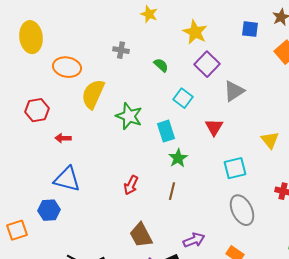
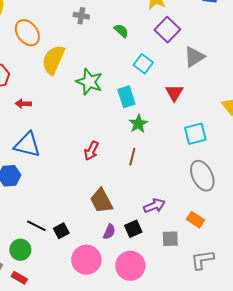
orange ellipse: (67, 67) -> (27, 33), turned 44

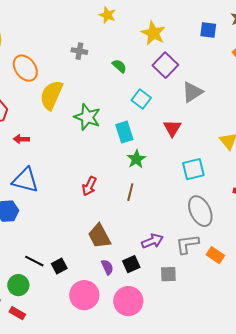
orange rectangle: (195, 220) -> (215, 255), moved
purple semicircle: (109, 232) -> (107, 267), turned -49
gray L-shape: (202, 260) -> (187, 244), moved

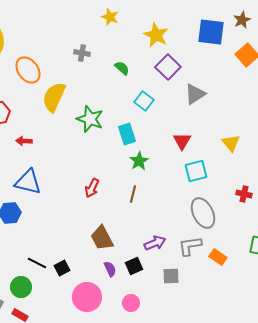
blue square: (208, 30) -> (211, 32), size x1.6
red triangle: (172, 128) -> (182, 141), moved
pink circle: (128, 301) -> (131, 303), size x0.6

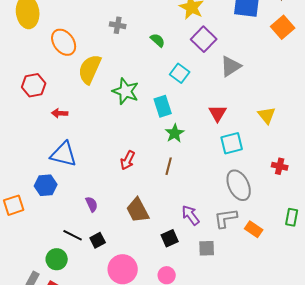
purple arrow: (155, 243) -> (191, 215), turned -105
purple semicircle: (110, 269) -> (92, 204), moved

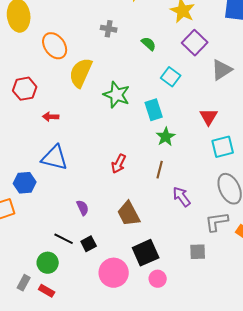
blue hexagon: (46, 185) -> (25, 183), moved
purple arrow: (191, 215) -> (182, 197), moved
black square: (170, 238) -> (146, 253), moved, size x1.5

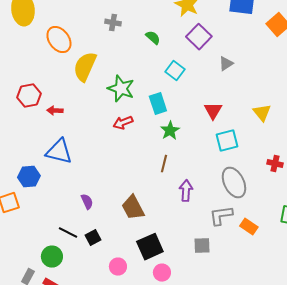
gray triangle: (222, 70) -> (226, 64), size x0.7
red hexagon: (25, 89) -> (29, 96), moved
red arrow: (119, 164) -> (123, 123), moved, turned 42
purple arrow: (182, 197) -> (186, 191), turned 40
pink circle: (114, 273) -> (118, 267), size x0.6

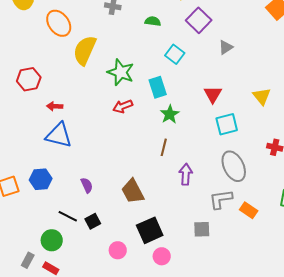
green semicircle: (153, 38) -> (153, 21), turned -35
red arrow: (55, 111) -> (55, 106), moved
blue hexagon: (29, 177) -> (41, 179), moved

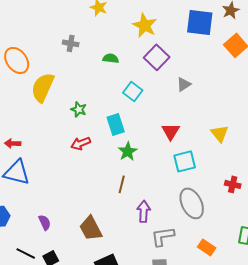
green star: (121, 72) -> (79, 109), size x0.6
gray L-shape: (221, 199) -> (163, 236), moved

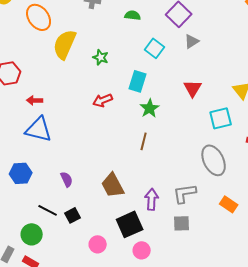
gray triangle: (184, 84) -> (192, 41), moved
green star: (79, 109) -> (101, 57), moved
cyan rectangle: (116, 124) -> (138, 81), turned 35
cyan square: (185, 161) -> (221, 118), moved
purple arrow: (144, 211) -> (152, 199), moved

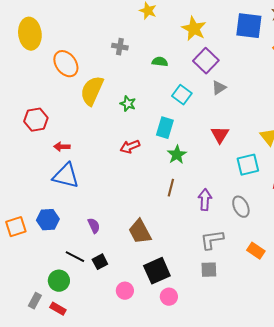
gray ellipse: (214, 160) -> (241, 207), size x0.7
purple arrow: (152, 199) -> (205, 200), moved

